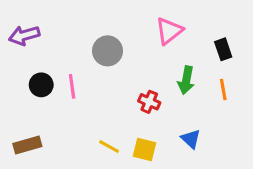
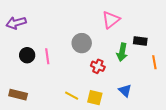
black rectangle: (223, 49) -> (140, 41), moved, turned -64
gray circle: (108, 51) -> (82, 43), moved
orange line: (223, 89) -> (154, 62), moved
brown rectangle: (27, 145) -> (18, 95), turned 30

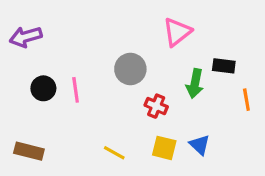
yellow square: (95, 98) -> (164, 148), moved

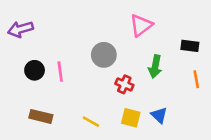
black rectangle: (224, 66) -> (190, 46), moved
brown rectangle: (29, 151) -> (41, 116), moved

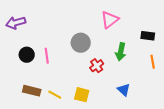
red cross: (124, 84) -> (97, 66), turned 32
yellow square: (131, 118) -> (82, 95), moved
yellow line: (91, 122) -> (55, 95), moved

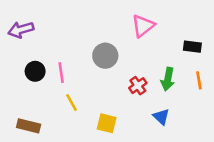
green arrow: (121, 52) -> (168, 79), moved
red cross: (97, 66) -> (138, 86), moved
brown rectangle: (32, 91) -> (29, 126), moved
yellow line: (55, 95) -> (71, 102), moved, turned 32

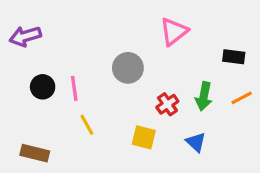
orange line: (199, 80) -> (242, 98), turned 72
yellow square: (107, 123) -> (144, 137), moved

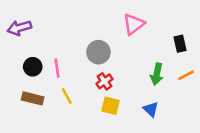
black rectangle: (234, 57) -> (180, 44), turned 70
red cross: (167, 104) -> (104, 81), moved
brown rectangle: (35, 153) -> (33, 98), moved

